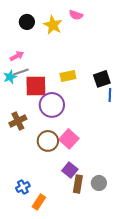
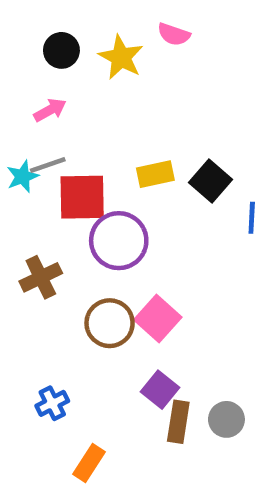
pink arrow: (17, 56) -> (50, 110), moved
black square: (102, 79) -> (210, 181), moved, turned -30
blue cross: (23, 187) -> (52, 403), moved

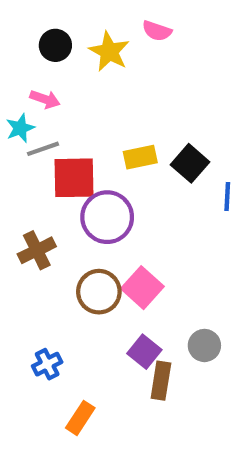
pink arrow: (50, 110) -> (45, 99), turned 48
cyan star: (22, 176) -> (20, 128), moved
gray circle: (226, 419) -> (204, 345), moved

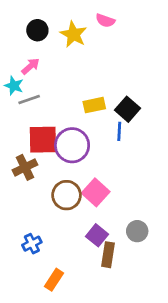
pink arrow: (45, 99) -> (30, 66), turned -60
cyan star: (20, 128) -> (14, 86), turned -30
red square: (74, 178) -> (43, 140), moved
blue line: (227, 196) -> (119, 131), moved

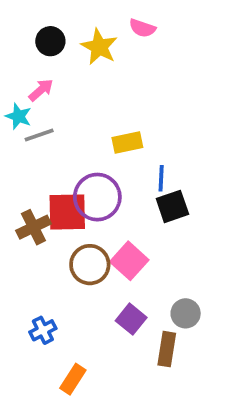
black square: (127, 109) -> (172, 206), moved, turned 30
red square: (43, 140) -> (67, 212), moved
brown rectangle: (108, 255) -> (167, 349), moved

